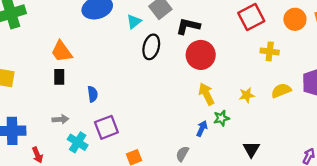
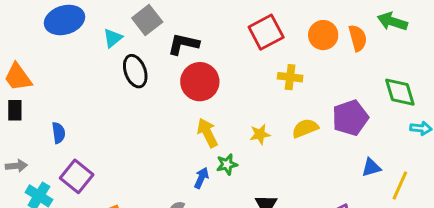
black ellipse: (151, 47) -> (135, 71), turned -35
purple square: (106, 127) -> (77, 176), turned -30

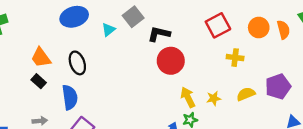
black ellipse: (135, 71) -> (77, 63), moved
black rectangle: (15, 110) -> (39, 81), turned -48
blue semicircle: (59, 133) -> (70, 97), size x1.6
yellow arrow: (207, 133) -> (188, 97), moved

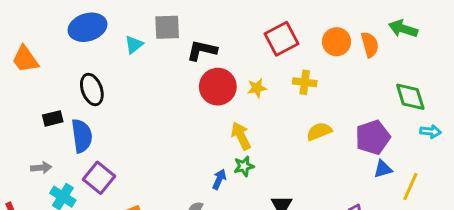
gray square: (133, 17) -> (167, 27), turned 36
orange trapezoid: (41, 58) -> (25, 59), moved
black rectangle: (39, 81) -> (53, 118), moved, turned -56
purple pentagon: (278, 87) -> (373, 137), moved
yellow star: (214, 98) -> (257, 88), moved

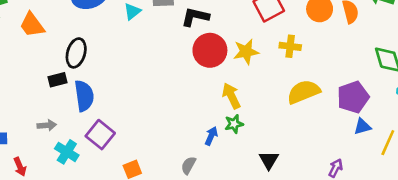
yellow star: (257, 88) -> (246, 52), size x1.4
black ellipse: (92, 89) -> (76, 53), moved, turned 36
yellow semicircle: (319, 131) -> (304, 92), size x1.4

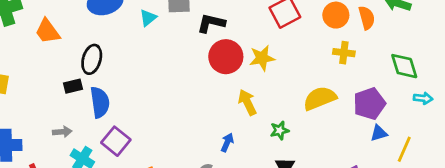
yellow cross: (290, 46) -> (344, 53), moved
green star: (234, 124) -> (280, 130), moved

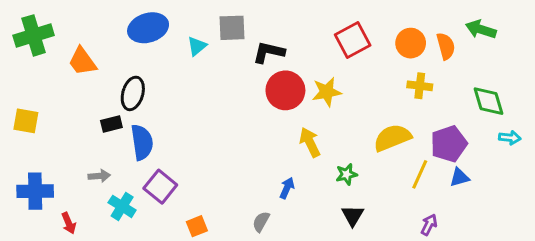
yellow line: (404, 149) -> (420, 174), moved

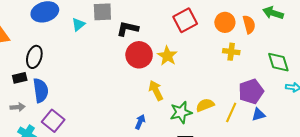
yellow star: (327, 92) -> (167, 56), turned -30
yellow semicircle: (392, 138) -> (205, 105), moved, size x0.7
green star: (347, 174) -> (181, 112), size x1.5
gray arrow: (99, 176) -> (18, 107), moved

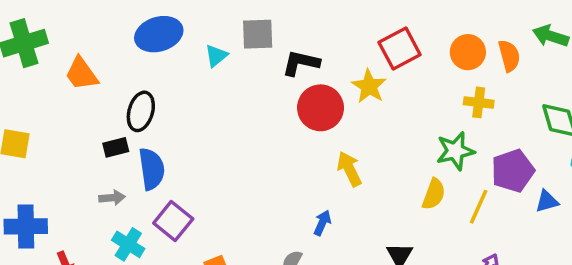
yellow star: (167, 56) -> (369, 86), moved
yellow semicircle: (205, 105) -> (434, 194), turned 132
green star: (181, 112) -> (455, 151), moved
blue triangle: (258, 114) -> (547, 201), moved

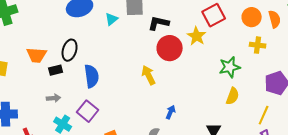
orange trapezoid: (82, 74) -> (37, 55), moved, turned -50
green star: (455, 151) -> (230, 67), moved
blue semicircle: (152, 169) -> (92, 76), moved
yellow arrow: (349, 169) -> (149, 75), moved
yellow line: (479, 207) -> (264, 115), moved

